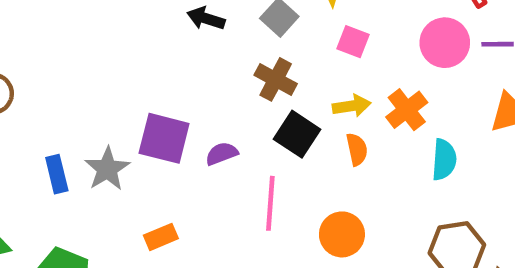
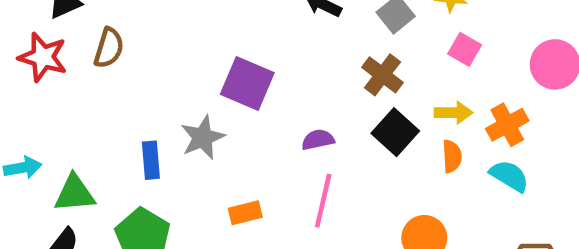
purple square: (164, 138) -> (247, 84), moved
cyan semicircle: (444, 160) -> (509, 176), moved, turned -72
blue rectangle: (57, 174) -> (151, 160), moved
pink line: (270, 203) -> (323, 201), moved

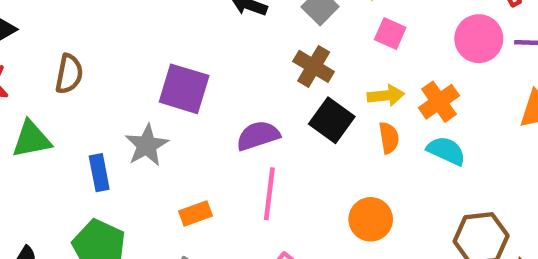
brown semicircle: (109, 48) -> (69, 74), moved
purple semicircle: (318, 140) -> (258, 136), size x1.4
green triangle: (75, 193) -> (31, 139), moved

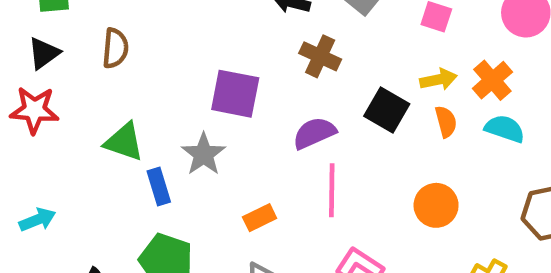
brown cross: (314, 66) -> (320, 56), moved
brown semicircle: (69, 74) -> (115, 48), moved
green triangle: (31, 139) -> (124, 142), moved, turned 36

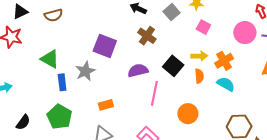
brown semicircle: (115, 48) -> (53, 15), turned 60
pink line: (332, 190) -> (154, 93), moved

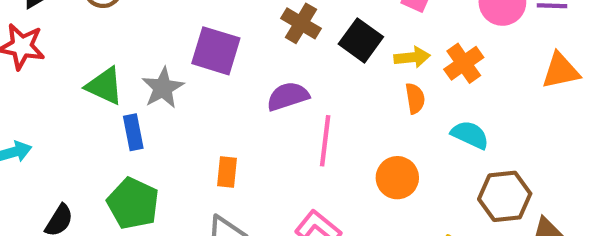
black square: (173, 66) -> (361, 40), moved
gray star: (85, 71) -> (163, 88), moved
cyan semicircle: (226, 84) -> (470, 135), moved
orange rectangle: (106, 105) -> (227, 172), turned -64

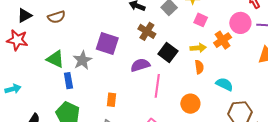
black square: (361, 40) -> (168, 52), moved
orange cross: (464, 63) -> (223, 40), moved

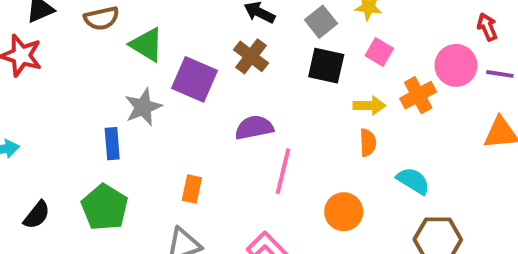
brown cross: (147, 31) -> (251, 56), moved
black square: (168, 52) -> (326, 66), moved, turned -30
green triangle: (55, 59) -> (147, 45), moved

